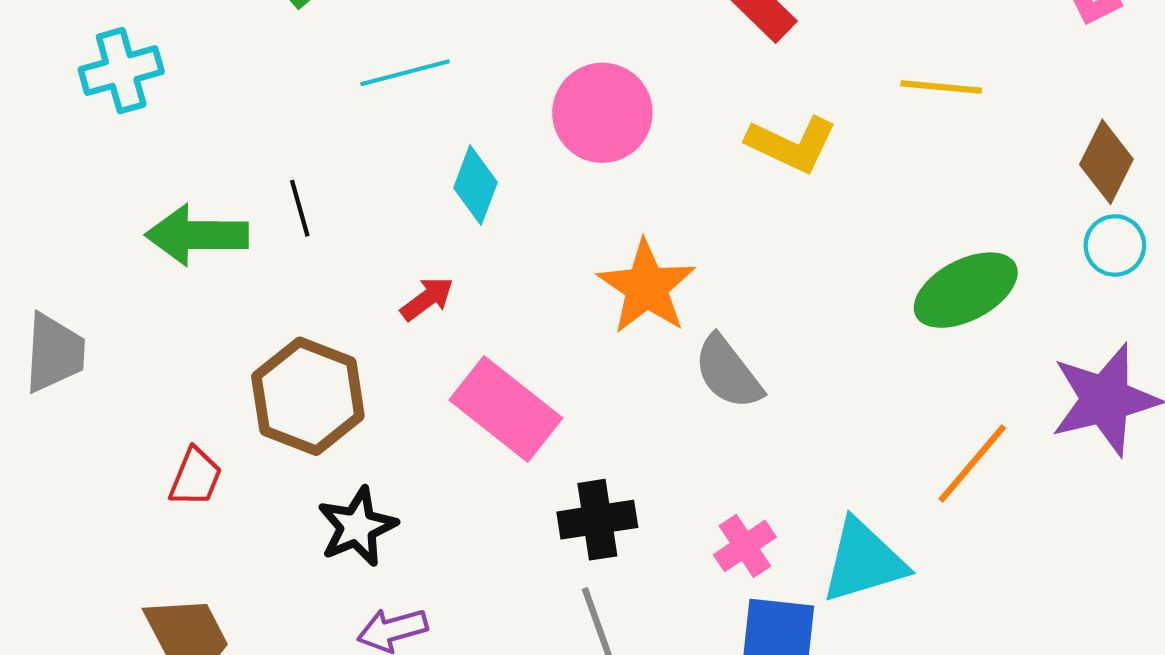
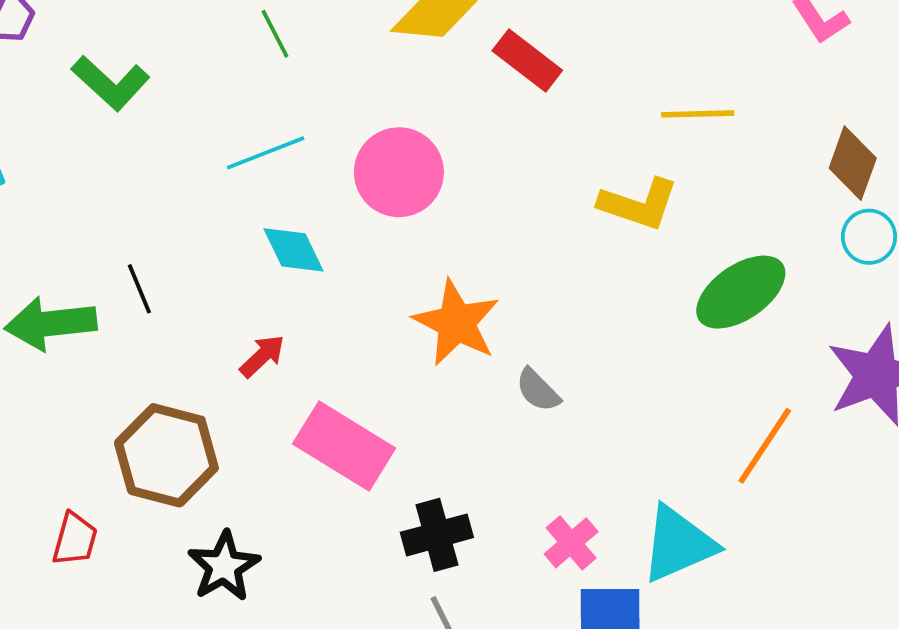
cyan line: (405, 73) -> (266, 153), moved
yellow L-shape: (792, 144) -> (639, 204), moved
cyan diamond: (476, 185) -> (294, 250), turned -40
gray semicircle: (728, 372) -> (538, 390), size x0.7

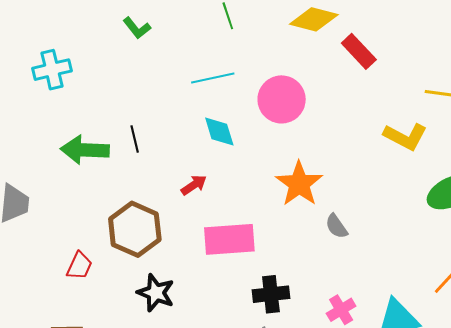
green L-shape: (111, 83) -> (137, 28), size x0.7
pink rectangle: (344, 446) -> (229, 239), turned -45
black star: (224, 566) -> (156, 293), turned -30

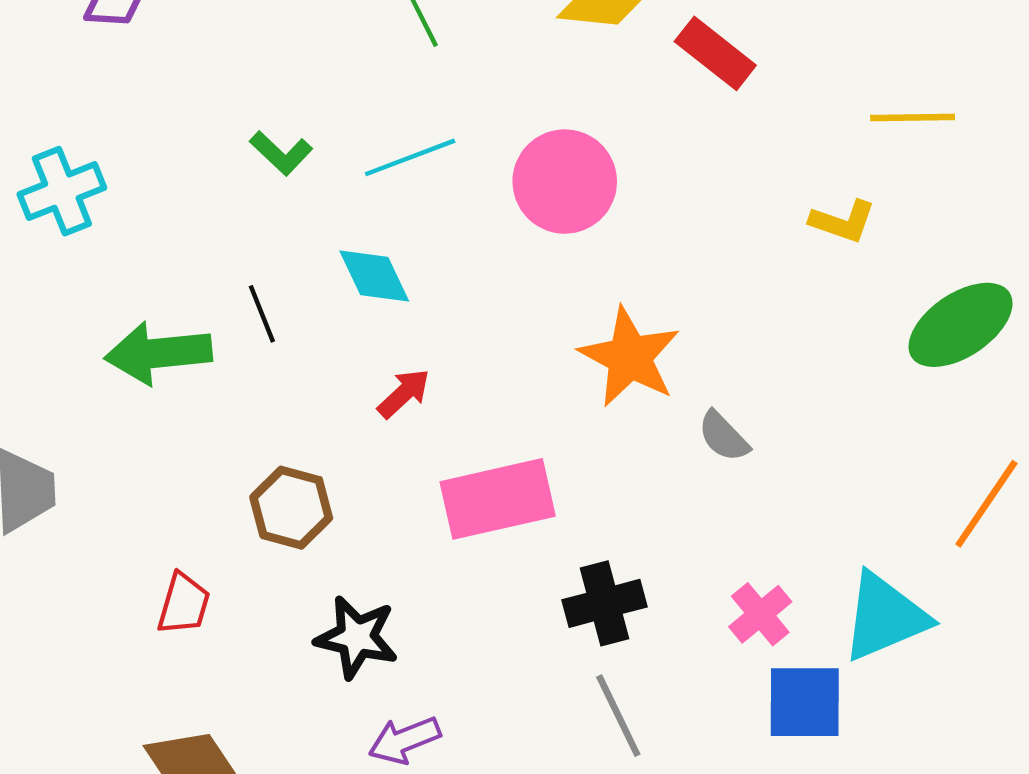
green L-shape: (137, 28) -> (281, 153), moved
cyan diamond: (219, 132) -> (374, 276), moved
yellow L-shape: (405, 137) -> (843, 221), size x0.7
brown hexagon: (135, 229) -> (291, 508), size x0.7

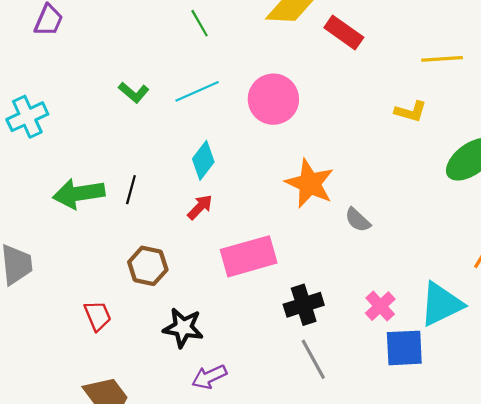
cyan diamond: (374, 276) -> (203, 160), moved, turned 66
black line: (262, 314) -> (131, 190), moved, turned 40
red trapezoid: (184, 604) -> (98, 316), turned -36

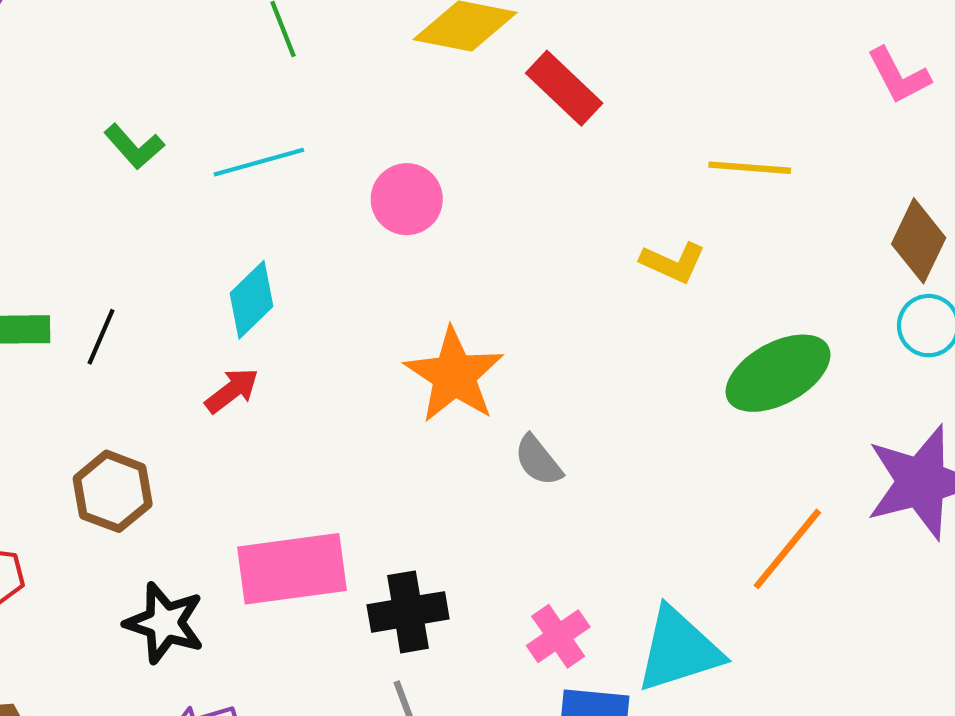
pink circle: (273, 99) -> (407, 199), size x0.7
pink rectangle: (249, 256) -> (292, 569), moved

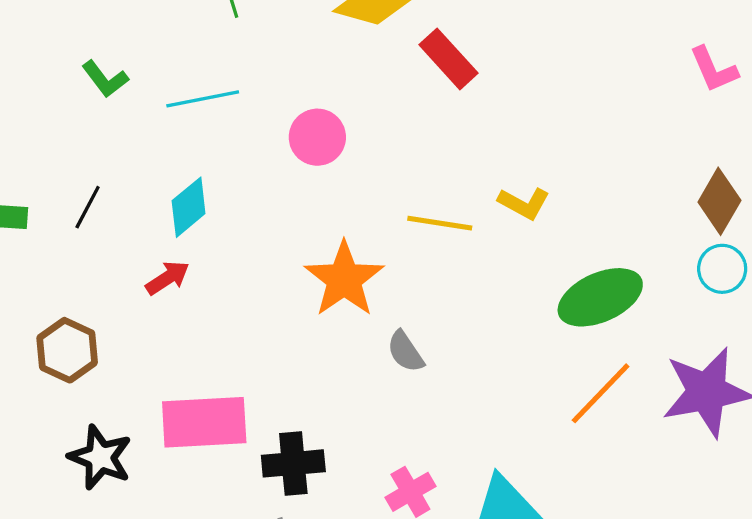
yellow line: (750, 168) -> (440, 223), moved
black line: (101, 337) -> (88, 207), moved
orange line: (787, 549) -> (601, 393), moved

